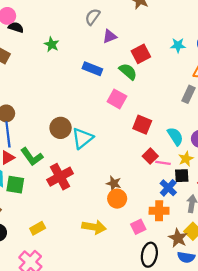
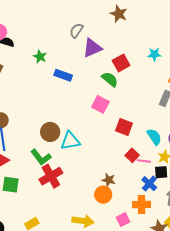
purple triangle: (110, 36) -> (92, 48), size x1.5
blue rectangle: (92, 69) -> (63, 75), moved
cyan triangle: (82, 138) -> (70, 141), turned 30
green L-shape: (32, 157) -> (41, 157), moved
brown star: (114, 183) -> (109, 180), moved

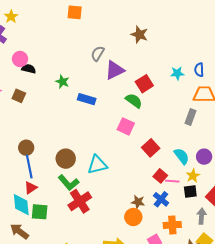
red square: (124, 127) -> (151, 148), turned 30
brown circle: (50, 132) -> (66, 159), moved
blue cross: (149, 184) -> (161, 199), moved

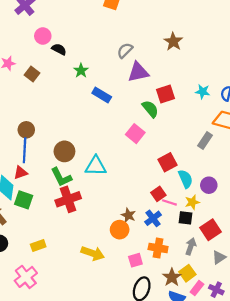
black semicircle: (29, 69) -> (59, 49), moved
red square: (151, 148) -> (167, 162), moved

